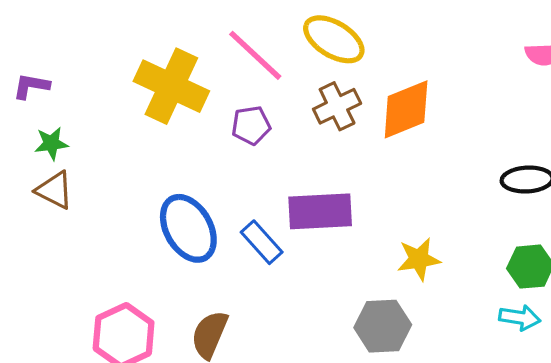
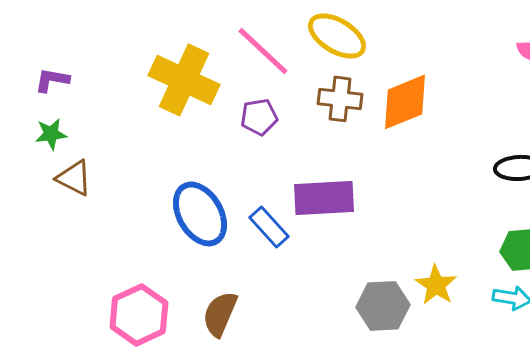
brown cross: (337, 106) -> (340, 99), turned 33
green star: (51, 143) -> (51, 134), moved
yellow star: (419, 259) -> (436, 285), moved, turned -30

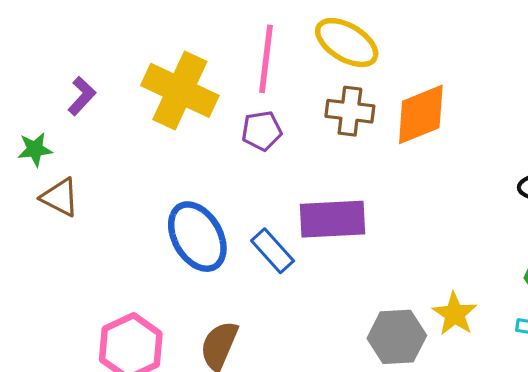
pink line: (263, 51) -> (266, 59), turned 54
purple L-shape: (52, 80) -> (82, 96), moved, turned 123

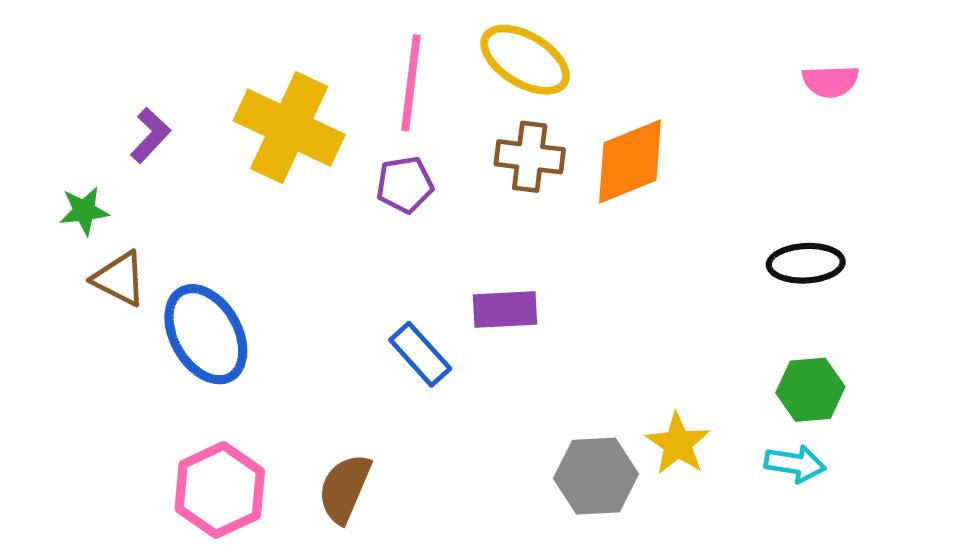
purple rectangle: (332, 219) -> (505, 310), size x0.7
blue ellipse: (197, 237) -> (206, 334), moved

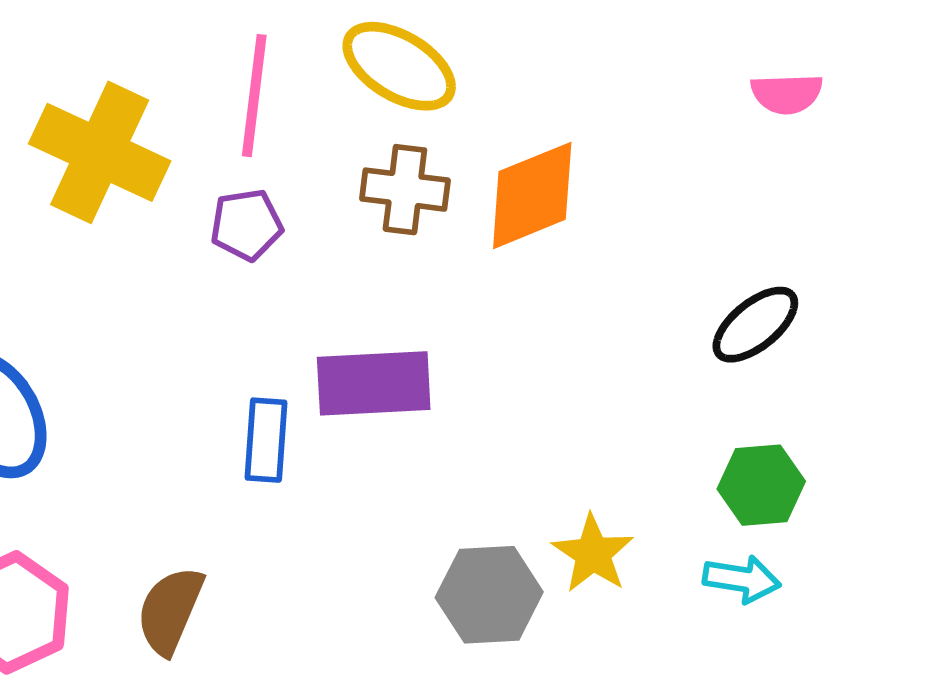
black ellipse: (806, 263) -> (755, 325), turned -36
purple rectangle: (505, 310) -> (374, 383), size x1.4
blue rectangle: (420, 354) -> (266, 440), turned 46

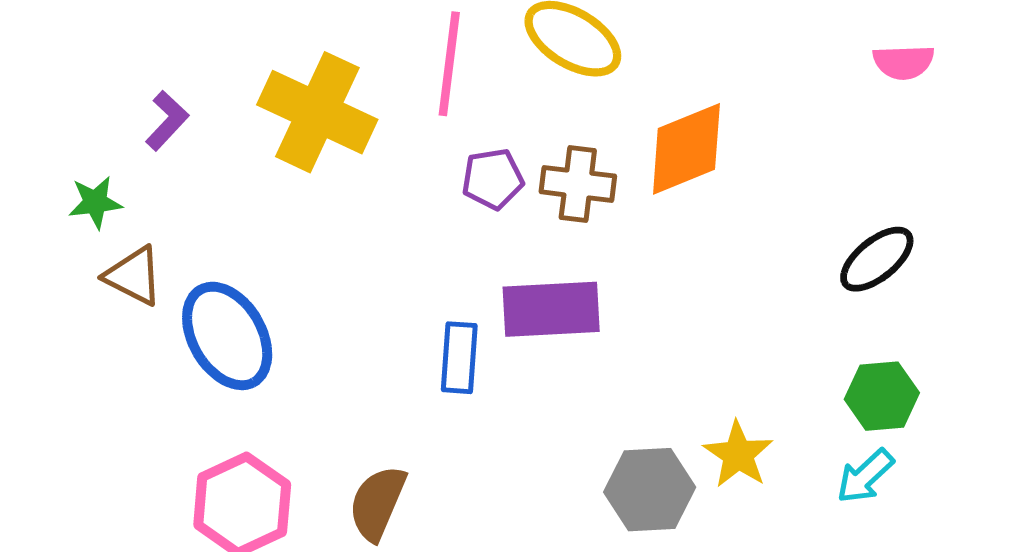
brown cross: (405, 190) -> (578, 184), moved
purple pentagon: (246, 225) -> (493, 179), moved
cyan arrow: (742, 579) -> (865, 476), turned 128

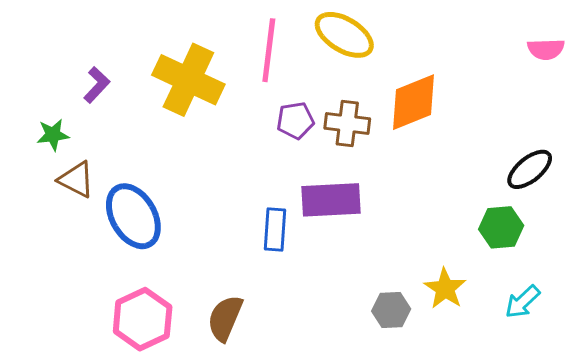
green hexagon: (882, 396) -> (501, 227), moved
gray hexagon: (650, 490) -> (391, 310), size x0.7

